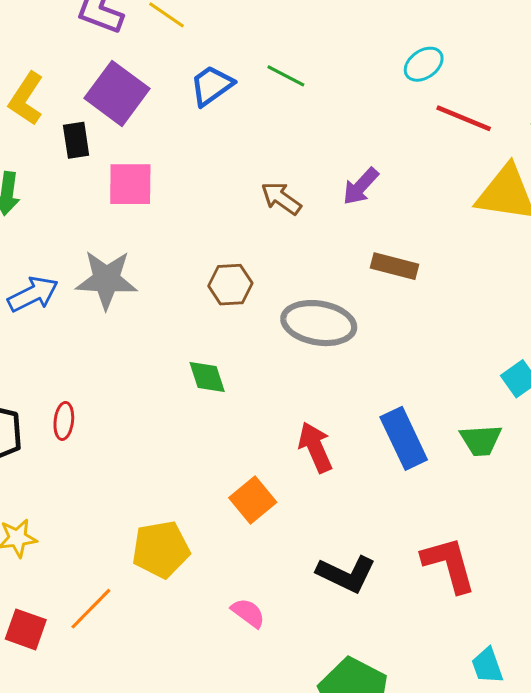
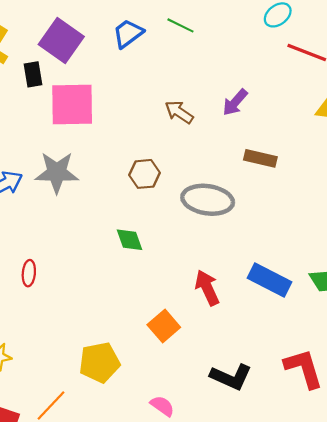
pink square: (130, 184) -> (72, 104), size x1.4
blue rectangle: (404, 438) -> (270, 280), turned -36

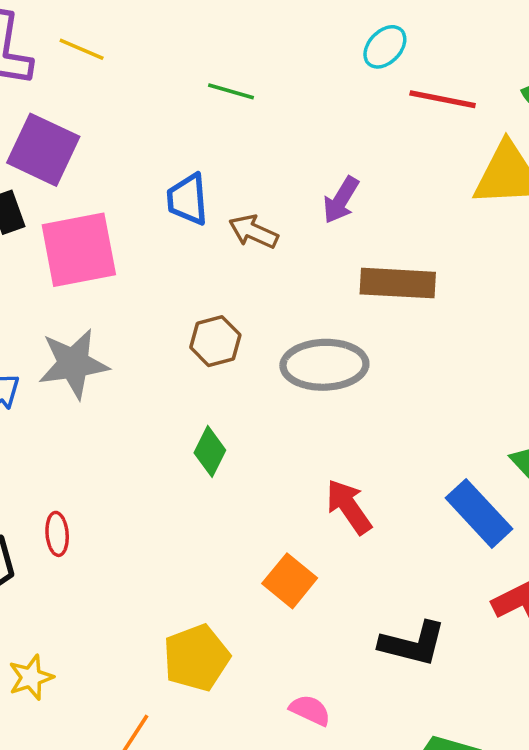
blue trapezoid: (128, 33) -> (187, 199), moved, turned -48
brown rectangle: (260, 158) -> (398, 283), size x1.4
green diamond: (129, 240) -> (210, 451), turned 56
blue rectangle: (270, 280) -> (479, 513), moved, turned 30

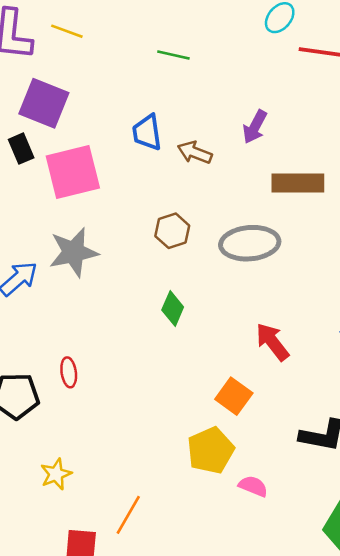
yellow pentagon: (196, 658) -> (211, 450), moved

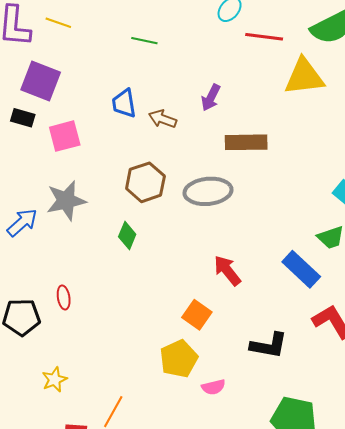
black rectangle: (21, 149) -> (23, 118), turned -50
pink square: (73, 172) -> (65, 136), size x0.7
brown hexagon: (172, 231) -> (145, 182), size x1.4
green diamond: (173, 309) -> (127, 236), moved
pink semicircle: (253, 486) -> (213, 387), turned 145

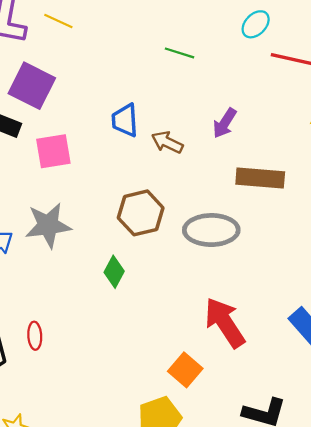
green line: (144, 41) -> (180, 53), moved
red arrow: (227, 271) -> (225, 323), size x1.4

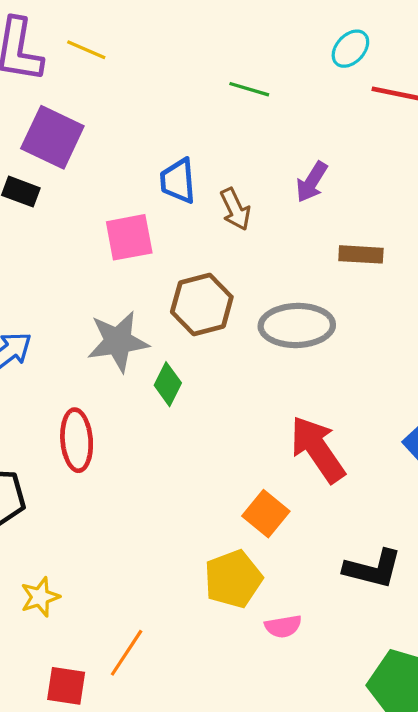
brown arrow: (167, 142) -> (235, 209), turned -140
pink square: (53, 151) -> (129, 237), moved
brown rectangle: (260, 178) -> (361, 254), size x0.7
gray star: (48, 225) -> (118, 341), moved
red ellipse: (35, 336) -> (77, 440), moved, size x1.6

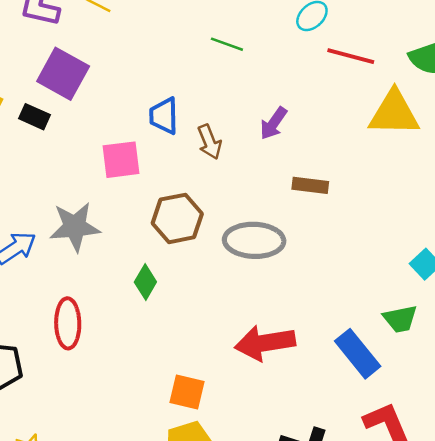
gray star: (118, 341) -> (75, 227), moved
red arrow: (318, 449) -> (265, 343), turned -68
orange square: (266, 514) -> (187, 392), moved, turned -30

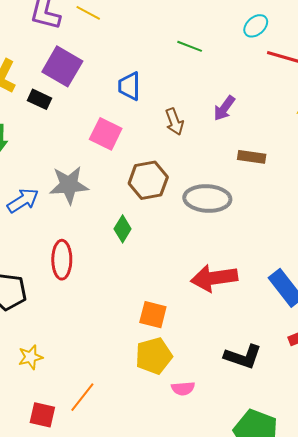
blue trapezoid: (164, 116) -> (129, 86), moved
pink square: (121, 160) -> (106, 134), turned 32

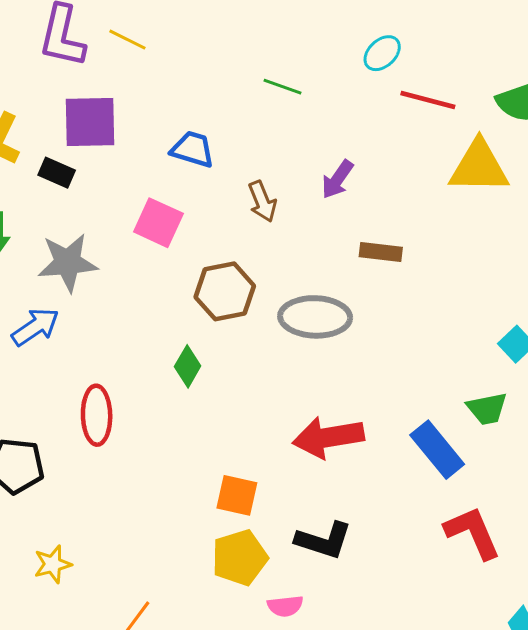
purple square: (62, 66) -> (90, 122), turned -30
blue trapezoid: (129, 86) -> (193, 149), turned 108
gray star: (69, 185) -> (68, 262), moved
black L-shape: (243, 357) -> (324, 540), moved

